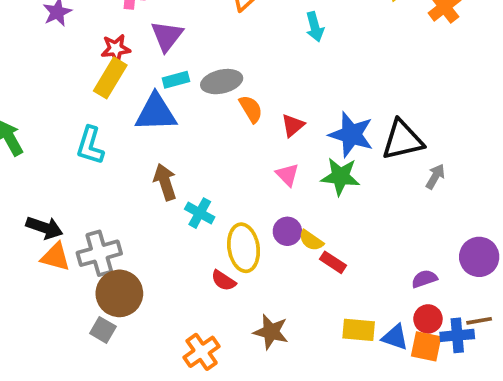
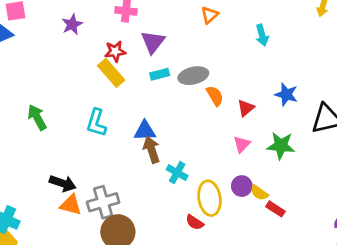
yellow rectangle: (110, 78) -> (111, 73), turned -72
blue triangle: (156, 113) -> (145, 131), moved, size x0.7
blue star: (351, 135) -> (286, 94), moved, size x0.7
pink triangle: (287, 175) -> (242, 144), turned 30

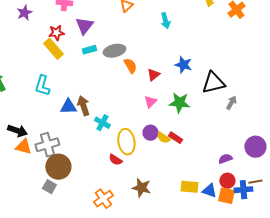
blue triangle: (145, 131) -> (68, 107), moved
red rectangle: (275, 209) -> (175, 138), moved

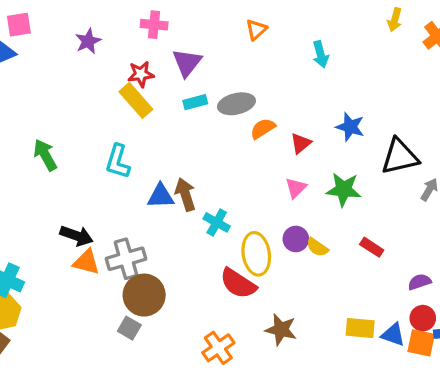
orange semicircle: (130, 66) -> (263, 129), turned -91
red rectangle: (175, 138) -> (372, 247), moved
red semicircle: (115, 160) -> (238, 283), size x1.6

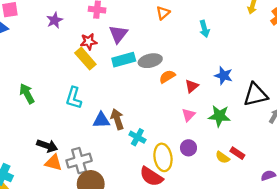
cyan rectangle: (195, 102) -> (124, 60), size x1.5
yellow semicircle: (317, 247) -> (223, 157), moved

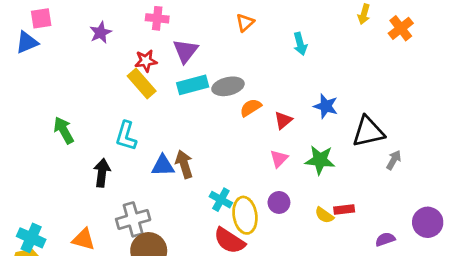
cyan cross: (137, 137) -> (221, 200), moved
black arrow: (47, 146) -> (102, 173), moved, turned -102
red rectangle: (237, 153) -> (344, 210), turned -40
orange triangle: (53, 163) -> (84, 239), moved

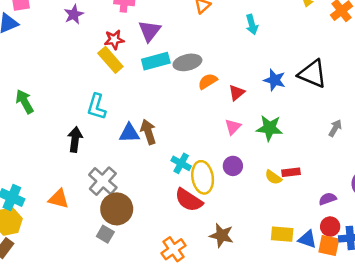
green arrow: (64, 130) -> (25, 102), moved
black triangle: (368, 132) -> (312, 74), moved, turned 36
gray cross: (133, 219) -> (103, 181), turned -32

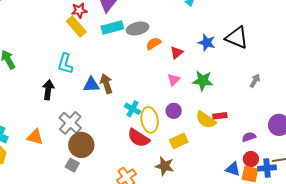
yellow semicircle: (273, 177) -> (206, 120), size x1.5
yellow rectangle: (282, 234) -> (179, 141), moved, turned -30

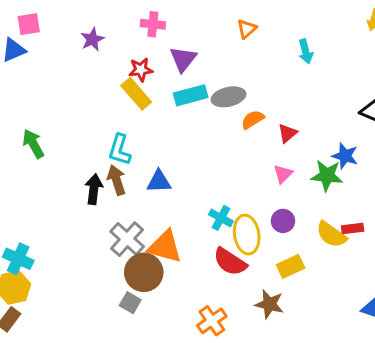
blue star: (207, 43) -> (345, 156), moved
brown arrow: (106, 84) -> (117, 180), moved
orange triangle: (35, 137) -> (165, 247), moved, size x1.4

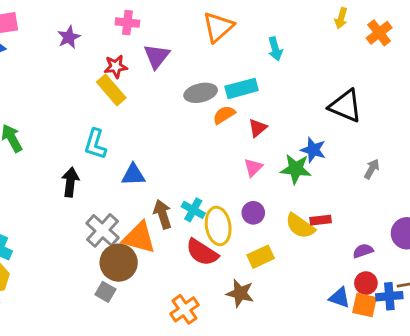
orange triangle: (247, 29) -> (218, 27), size x1.6
cyan rectangle: (191, 95) -> (242, 88), moved
brown arrow: (117, 180) -> (163, 214), moved

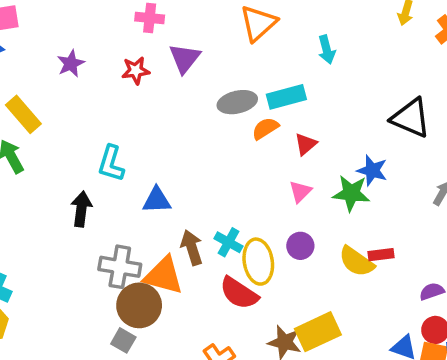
purple star: (69, 37) -> (71, 64), moved
yellow rectangle: (111, 90) -> (23, 114), moved
gray cross: (103, 230) -> (120, 267), turned -32
yellow rectangle: (261, 257) -> (318, 332), moved, size x1.4

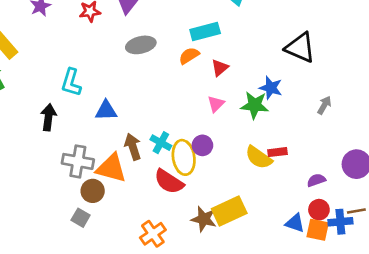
gray ellipse: (237, 102) -> (141, 45), moved
purple circle: (300, 246) -> (202, 145), moved
brown circle: (139, 305) -> (93, 191), size x0.7

